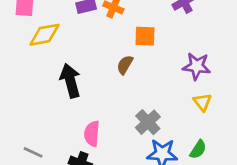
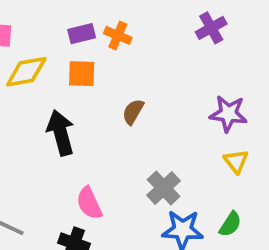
orange square: (145, 36) -> (82, 74), moved
pink semicircle: (92, 134) -> (89, 203), turned -30

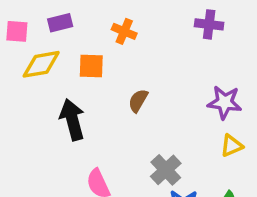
purple cross: (211, 28) -> (209, 24), turned 36
purple rectangle: (82, 34) -> (60, 23), moved
yellow triangle: (236, 161) -> (232, 146), turned 45

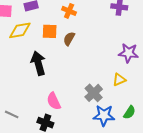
brown semicircle: (138, 101) -> (69, 39), moved
yellow triangle: (232, 146) -> (119, 80), moved

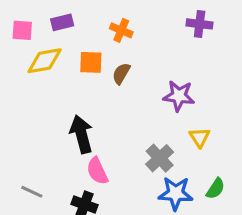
purple star: (128, 53) -> (179, 96), moved
black arrow: (38, 63) -> (81, 134), moved
yellow triangle: (119, 80) -> (200, 137), turned -40

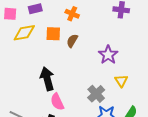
purple star: (179, 96) -> (108, 55), turned 30

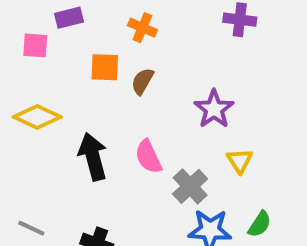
pink square: (10, 14) -> (35, 45), moved
yellow diamond: (24, 33) -> (37, 117), moved, turned 35
pink semicircle: (57, 102) -> (148, 157), moved

